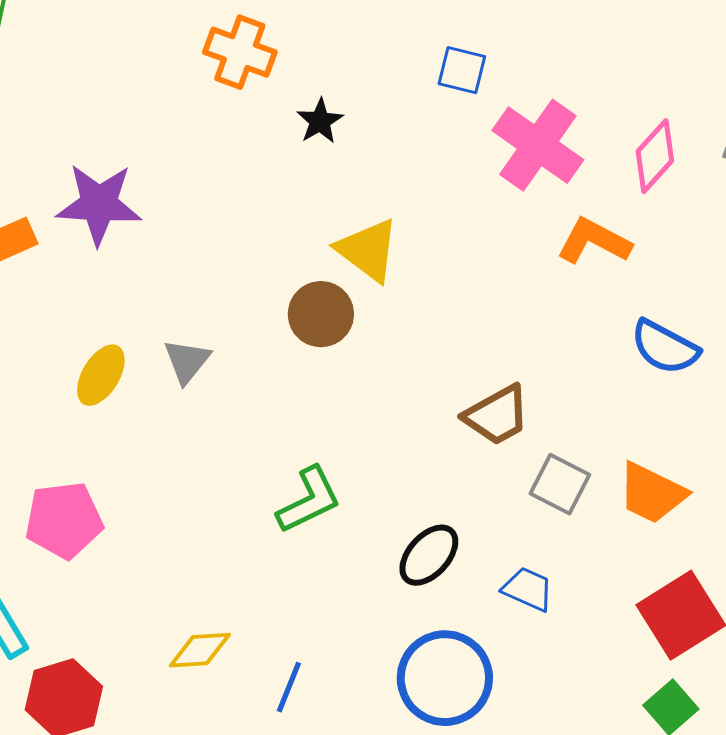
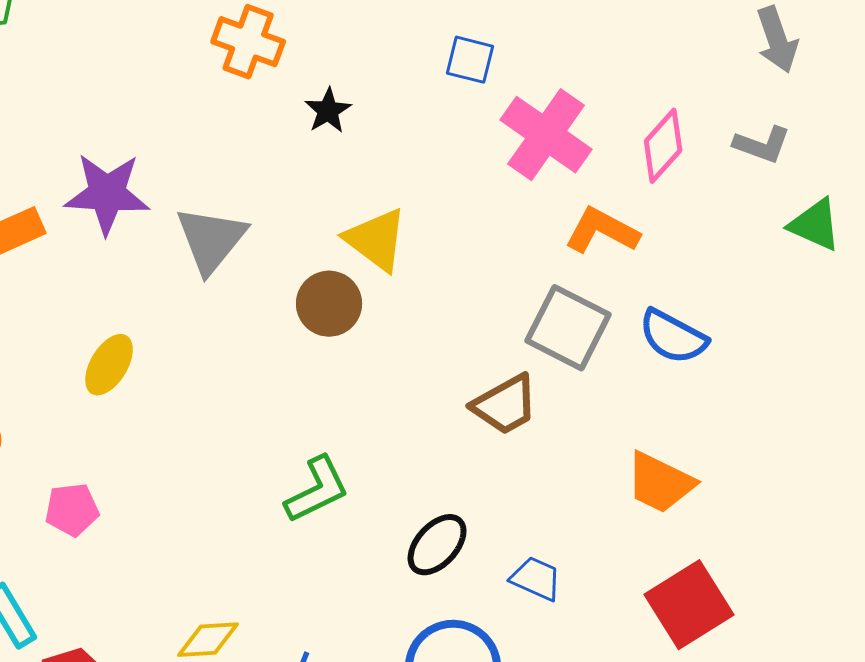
gray triangle: (187, 361) -> (211, 240), moved, size x1.5
gray square: (560, 484) -> (568, 328), moved, size x1.4
pink pentagon: (64, 520) -> (72, 510), size x0.7

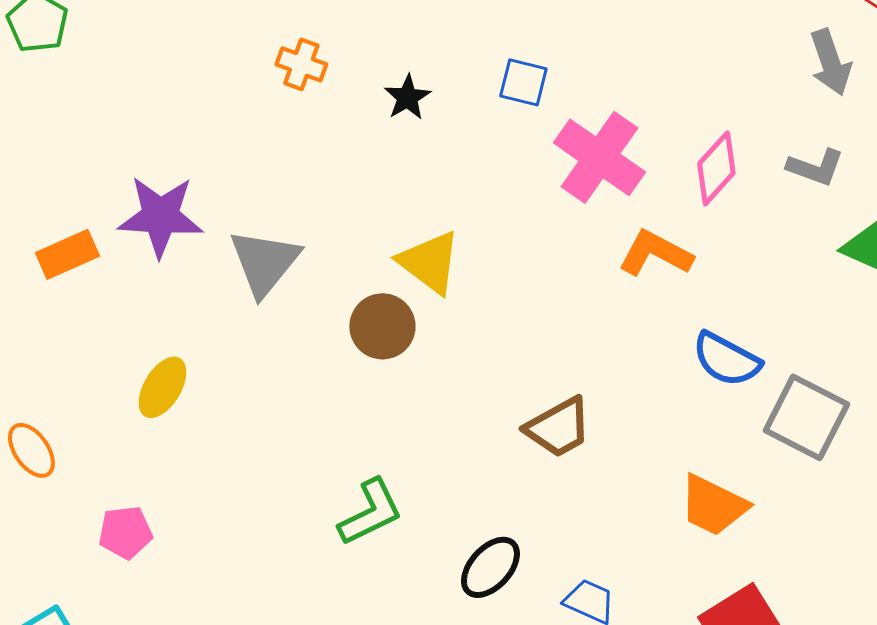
orange cross: (248, 42) -> (301, 64), size x0.7
black star: (328, 111) -> (407, 97), moved
gray square: (568, 328) -> (806, 417), moved

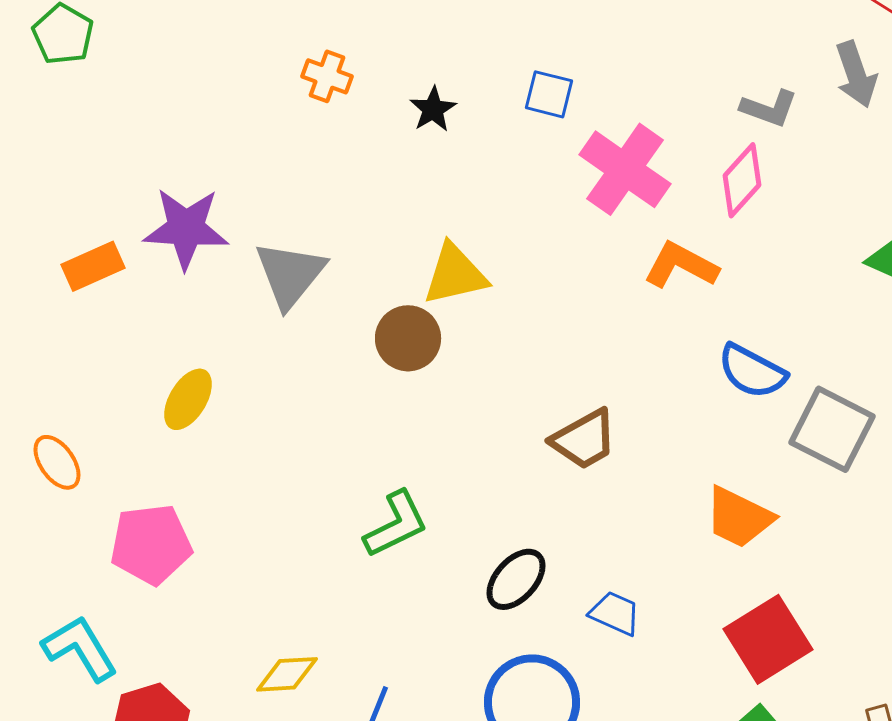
gray L-shape: (815, 167) -> (769, 108), moved
yellow triangle: (429, 262) -> (455, 274), turned -50
pink pentagon: (125, 532) -> (151, 544), size x1.5

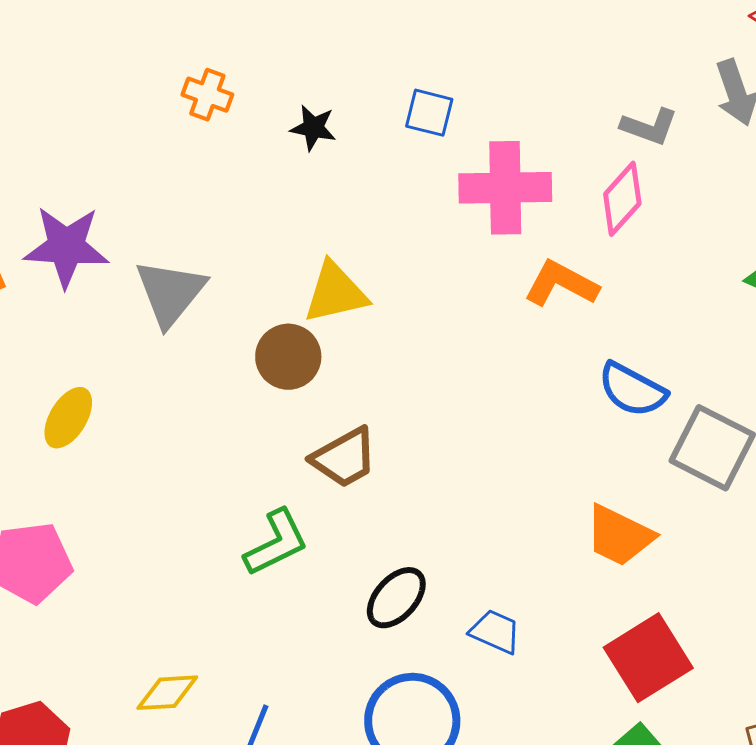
black star: (433, 109) -> (313, 128), turned -30
pink cross: (625, 169) -> (505, 188), turned -36
brown trapezoid: (584, 439) -> (344, 458), moved

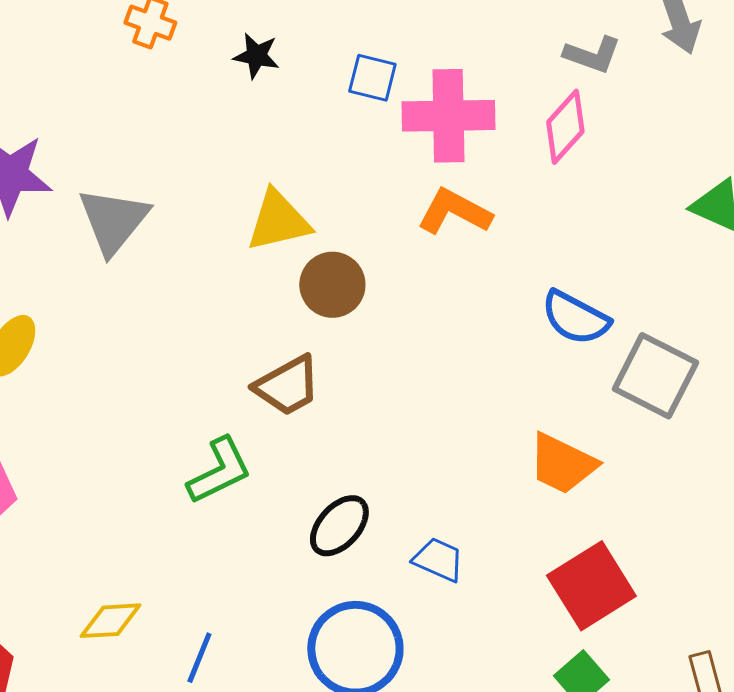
blue square: (429, 113) -> (372, 78), moved
orange L-shape: (561, 284) -> (454, 212), moved
brown circle: (288, 357) -> (332, 285), moved

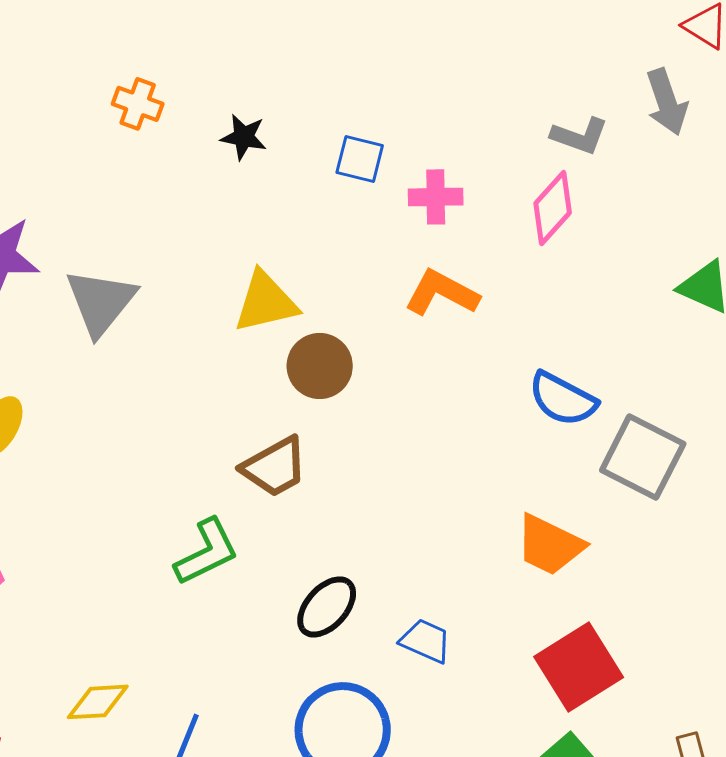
pink cross: (448, 116) -> (436, 197), size x0.6

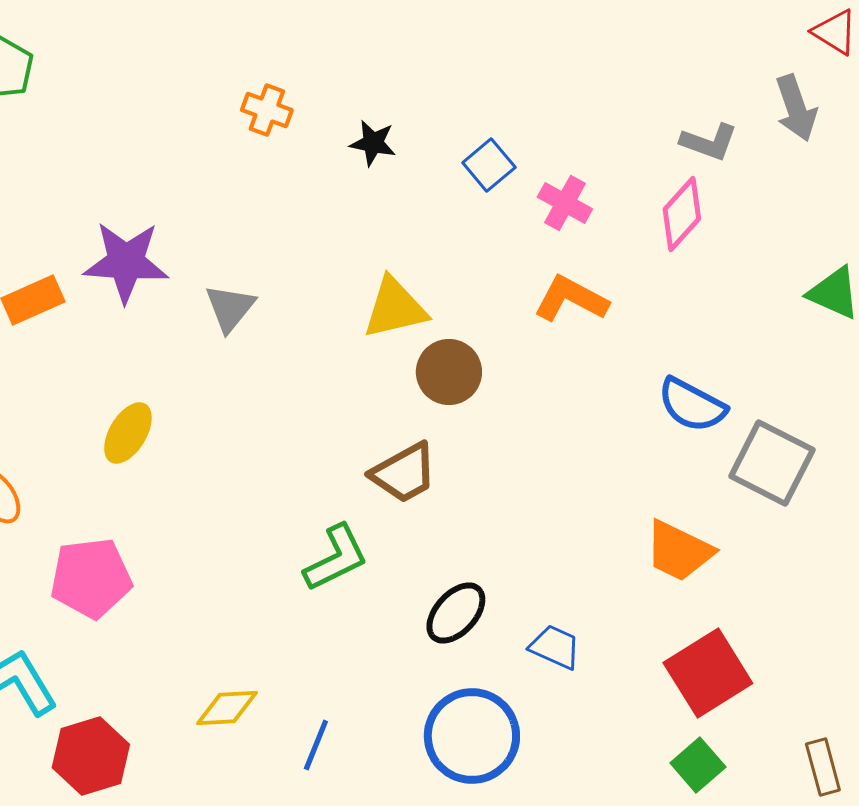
blue square: (360, 159) -> (489, 165), turned 36
pink cross: (436, 197) -> (565, 203), turned 30
gray triangle: (101, 302) -> (230, 308), size x0.7

